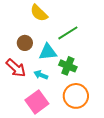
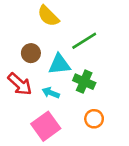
orange circle: (76, 96) -> (94, 119), size x0.6

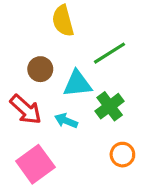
yellow semicircle: (48, 16) -> (63, 21), turned 30
green cross: (84, 82) -> (110, 106), turned 30
pink square: (46, 126) -> (35, 164), moved

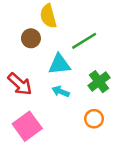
brown circle: (40, 69) -> (31, 38), moved
green cross: (110, 106) -> (99, 82), moved
cyan arrow: (66, 121) -> (61, 91), moved

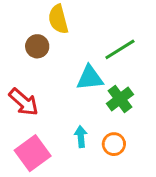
green line: (84, 41) -> (120, 49), moved
cyan triangle: (59, 64) -> (90, 78), moved
cyan arrow: (61, 91) -> (81, 137), moved, turned 63

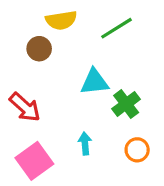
yellow semicircle: (58, 19) -> (61, 20), turned -84
green line: (120, 49) -> (117, 28), moved
orange circle: (114, 144) -> (137, 150), moved

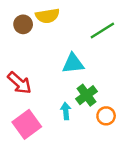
green line: (117, 28) -> (102, 30), moved
brown circle: (39, 49) -> (23, 24), moved
green cross: (126, 104) -> (87, 95), moved

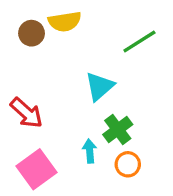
cyan triangle: (73, 63) -> (100, 86), turned -35
orange circle: (106, 116) -> (128, 164), moved

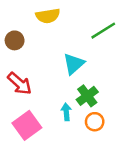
brown circle: (32, 33) -> (15, 40), moved

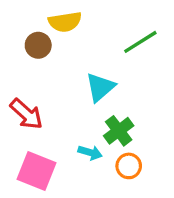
brown circle: (15, 40) -> (38, 45), moved
cyan arrow: (66, 112) -> (90, 153), turned 112
pink square: (27, 125) -> (36, 171), turned -32

